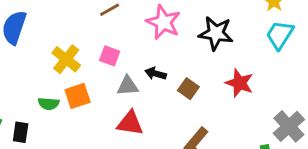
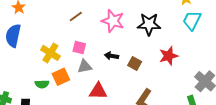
red star: (239, 83) -> (169, 56), turned -30
gray triangle: (128, 86) -> (85, 66), moved

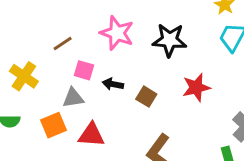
brown line: (76, 16) -> (63, 43), moved
pink square: (79, 47) -> (84, 70), moved
orange square: (61, 77) -> (54, 125), moved

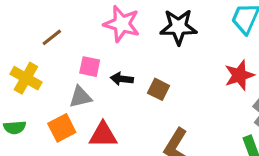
brown line: (63, 43) -> (52, 37), moved
red star: (196, 87) -> (239, 75), moved

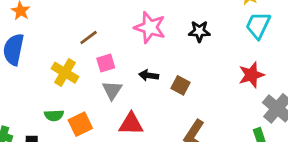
black star: (178, 27) -> (199, 31), size x0.7
pink square: (90, 67) -> (106, 63), moved, turned -30
gray triangle: (80, 97) -> (112, 90), turned -45
orange square: (62, 128) -> (80, 124), moved

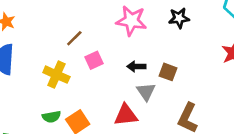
gray triangle: (112, 90) -> (146, 92), moved

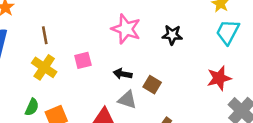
brown line: (74, 38) -> (45, 35), moved, turned -66
gray triangle: (146, 92) -> (127, 100), turned -48
green semicircle: (51, 117) -> (32, 107), turned -66

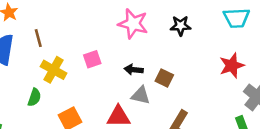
cyan trapezoid: (228, 32) -> (236, 18), turned -116
brown line: (45, 35) -> (38, 38), moved
green semicircle: (32, 107) -> (34, 97), moved

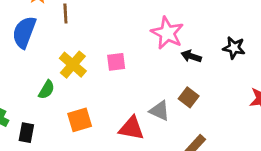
black star: (180, 26) -> (234, 48), moved
brown line: (38, 38) -> (65, 13), moved
black arrow: (134, 70) -> (191, 56), moved

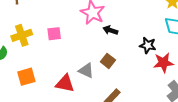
black star: (234, 48) -> (148, 45), moved
yellow cross: (73, 65) -> (22, 35), turned 30

